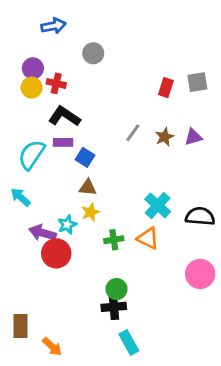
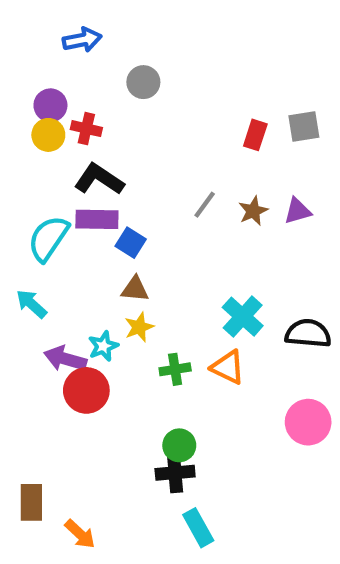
purple rectangle: (63, 142) -> (97, 219), size x1.4

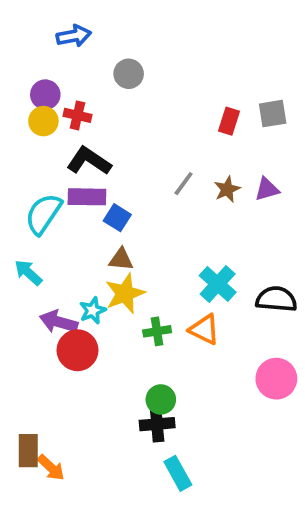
yellow star: (139, 327) -> (125, 293), size x1.5
orange arrow: (80, 534) -> (51, 468), moved

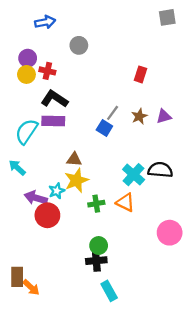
gray square: (273, 114) -> (167, 17), moved
blue square: (117, 218) -> (104, 128), moved
black semicircle: (276, 299) -> (160, 170), moved

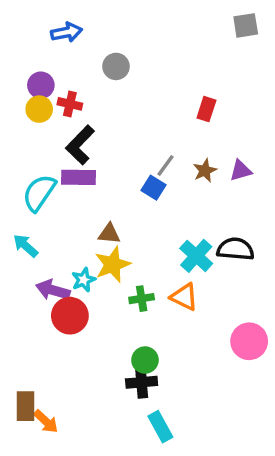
black L-shape: (54, 99) -> (80, 145), turned -80

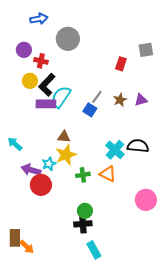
gray square: (246, 25) -> (146, 50), moved
gray circle: (116, 66) -> (68, 39), size x1.5
yellow circle: (39, 109) -> (30, 81), moved
cyan semicircle: (39, 193) -> (61, 97), moved

